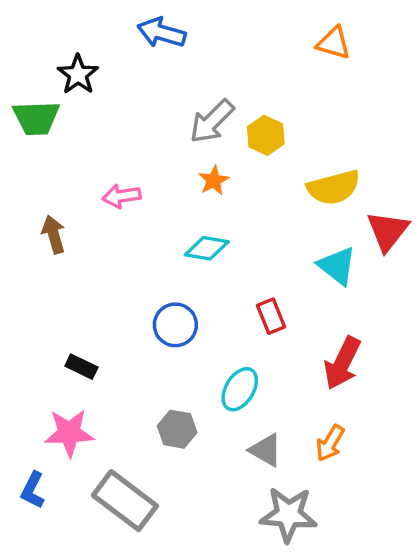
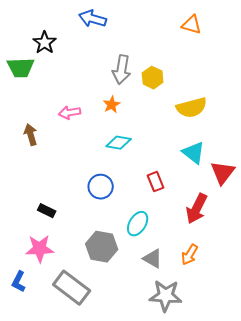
gray arrow: (212, 121) -> (122, 70), turned -36
orange star: (214, 181) -> (112, 105), moved
red triangle: (388, 231) -> (223, 173), moved
gray hexagon: (177, 429) -> (102, 247), size x1.4

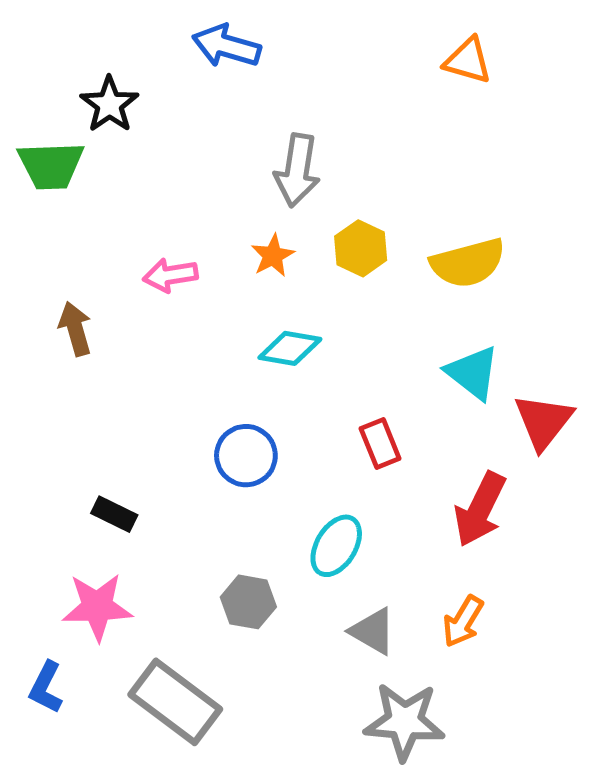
yellow hexagon: (153, 78) -> (361, 248), moved
gray hexagon: (102, 247) -> (248, 602), size x0.7

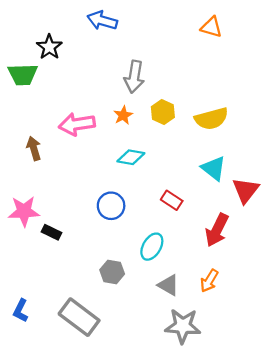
pink arrow: (170, 275) -> (77, 124), size x1.5
red rectangle: (380, 443) -> (172, 200), turned -35
pink star: (97, 607) -> (24, 211), moved

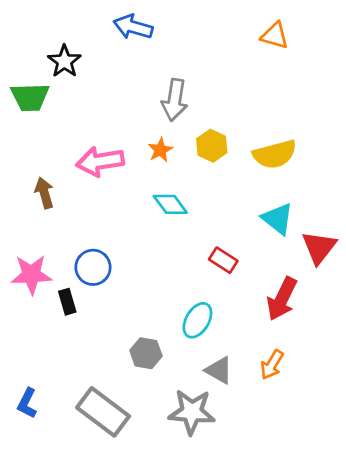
cyan diamond: (131, 157) -> (170, 204), turned 44
blue circle: (111, 206) -> (93, 267), moved
black rectangle: (51, 232) -> (67, 302), turned 48
gray star: (183, 326) -> (192, 412), moved

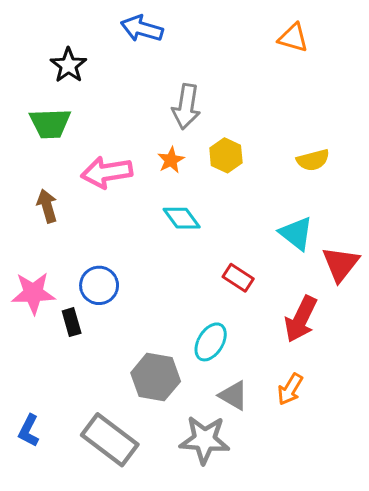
green trapezoid: (30, 97) -> (50, 123), moved
yellow semicircle: (275, 154) -> (313, 160), moved, size x0.7
gray hexagon: (146, 353) -> (156, 377), size x1.4

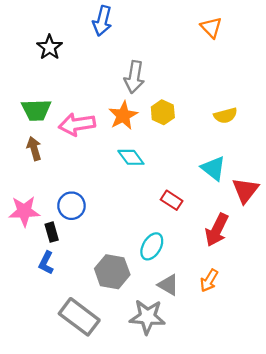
blue arrow: (142, 29) -> (102, 21), turned -92
orange triangle: (293, 38) -> (211, 27), turned 30
green trapezoid: (50, 123) -> (36, 110), moved
orange star: (171, 160) -> (123, 115), size x1.5
blue L-shape: (29, 431) -> (46, 263), moved

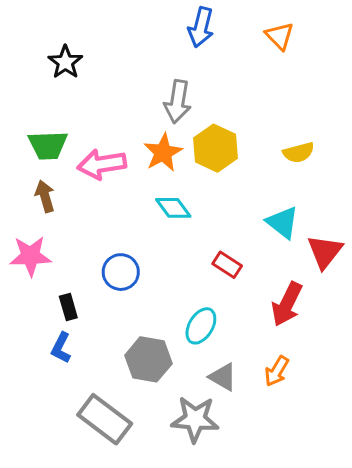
blue arrow: (102, 21) -> (201, 27), moved
yellow hexagon: (163, 112) -> (215, 148), size x1.4
blue circle: (71, 206) -> (121, 272), moved
pink star: (24, 211) -> (30, 256), moved

